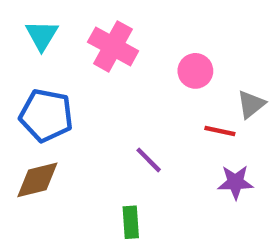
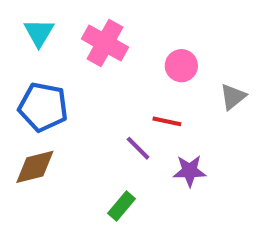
red line: (220, 131) -> (167, 121), moved
purple star: (235, 182) -> (190, 171), moved
green rectangle: (131, 222) -> (122, 206), turned 44

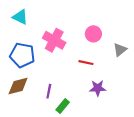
cyan triangle: (39, 33) -> (20, 17), turned -35
pink cross: (105, 43) -> (54, 40), moved
purple line: (138, 148) -> (49, 91), moved, turned 56

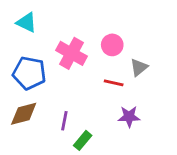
pink circle: (93, 34) -> (112, 45), moved
gray triangle: (120, 50) -> (139, 67), moved

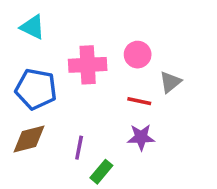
pink cross: (71, 53) -> (88, 65), turned -32
purple star: (129, 117) -> (141, 137), moved

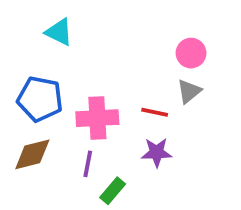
cyan triangle: (32, 27) -> (59, 32), moved
pink circle: (138, 55) -> (191, 53), moved
pink cross: (88, 65) -> (97, 118), moved

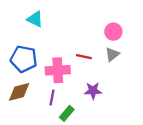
red line: (155, 112) -> (84, 57), moved

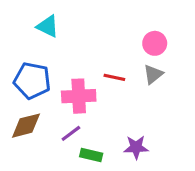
purple star: (93, 91) -> (136, 147), moved
purple line: (52, 97) -> (71, 133), turned 42
green rectangle: (67, 113) -> (91, 155), turned 63

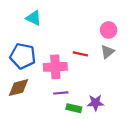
purple line: (71, 133) -> (61, 93), moved, turned 32
green rectangle: (91, 155) -> (74, 108), moved

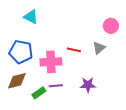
pink circle: (109, 30) -> (111, 26), moved
purple star: (96, 103) -> (88, 85), moved
green rectangle: (74, 108) -> (39, 93), moved, turned -48

